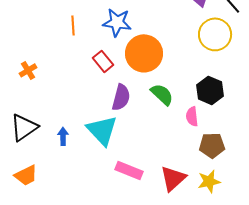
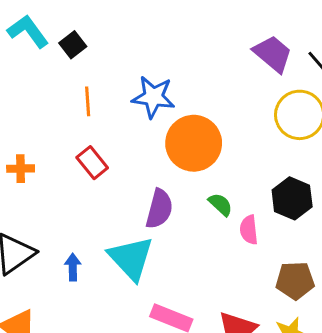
red rectangle: (103, 61) -> (92, 163), moved
orange cross: (28, 70) -> (21, 169), turned 30
green semicircle: (162, 94) -> (220, 204), size x0.7
pink semicircle: (192, 116) -> (249, 230), moved

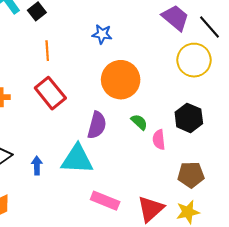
blue star: (153, 97) -> (102, 34), moved, size x0.7
red rectangle: (92, 163) -> (50, 93), size x1.4
cyan triangle: (131, 258) -> (77, 159), turned -44

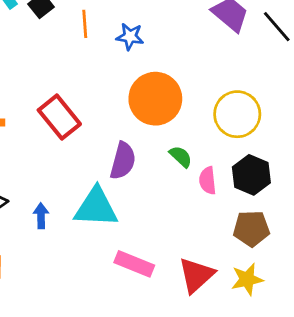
orange line: (47, 51) -> (85, 24), moved
yellow circle: (194, 60) -> (237, 114), moved
black hexagon: (189, 118) -> (251, 175), moved

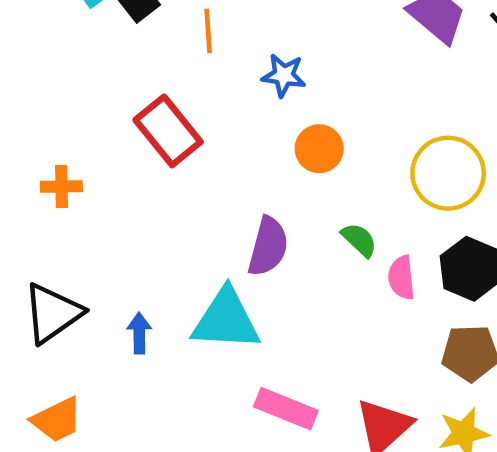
blue star: (130, 37) -> (284, 75), moved
orange circle: (155, 99) -> (319, 149), size x0.6
red rectangle: (59, 117) -> (168, 131), moved

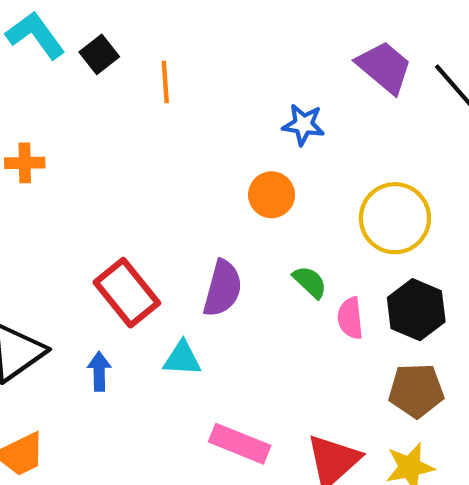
blue star: (284, 75) -> (303, 125), moved
red rectangle: (168, 131) -> (127, 293), moved
orange cross: (61, 186) -> (25, 163), moved
cyan triangle: (226, 320) -> (182, 359), size x0.6

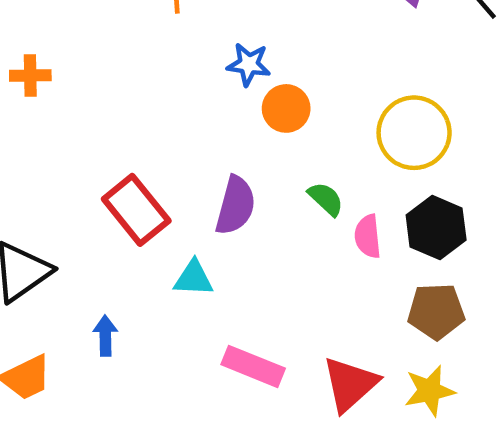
blue star: (303, 125) -> (249, 64), moved
blue arrow: (99, 371) -> (105, 336), moved

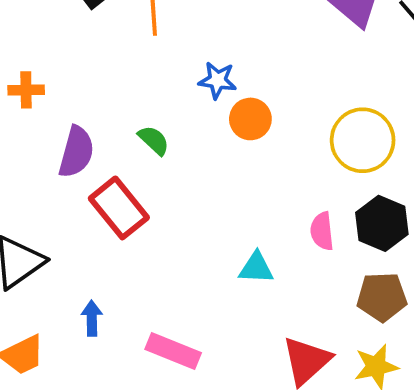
green semicircle: (326, 199) -> (154, 140), moved
purple semicircle: (235, 205) -> (76, 152), moved
cyan triangle: (194, 278) -> (256, 268), moved
pink rectangle: (253, 366) -> (173, 351), moved

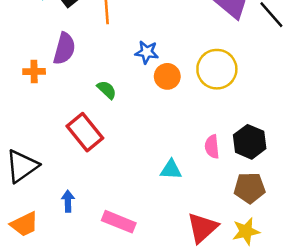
orange cross: (26, 90) -> (34, 72), moved
yellow circle: (363, 140) -> (217, 69), moved
purple semicircle: (76, 152) -> (64, 49), moved

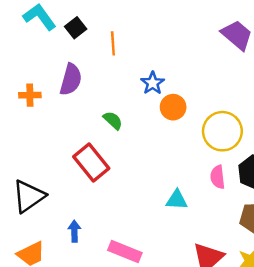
blue star: (147, 52) -> (153, 83), turned 30
yellow circle: (217, 69) -> (222, 131), moved
orange cross: (34, 72) -> (30, 95), moved

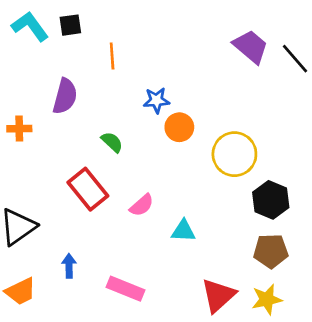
black square: (76, 28) -> (70, 25), moved, turned 30
blue star: (153, 83) -> (156, 100), turned 30
orange cross: (30, 95) -> (19, 129), moved
pink semicircle: (218, 177) -> (142, 205), moved, turned -125

